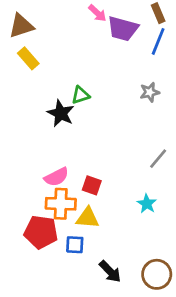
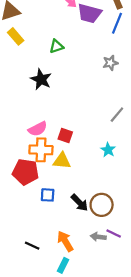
green triangle: (80, 95) -> (56, 46), moved
blue square: (75, 245) -> (48, 195), moved
brown circle: (157, 274) -> (102, 205), moved

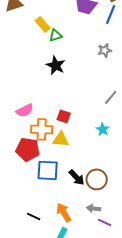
yellow rectangle: (16, 36) -> (43, 24), moved
black star: (41, 79) -> (56, 65), moved
pink semicircle: (38, 129) -> (25, 110), moved
blue square: (48, 195) -> (48, 170), size x1.6
purple line: (114, 233) -> (105, 222), moved

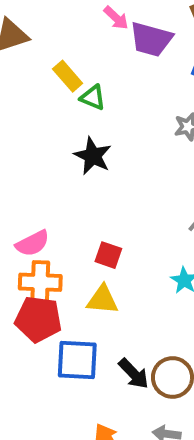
green triangle: (56, 35) -> (93, 98), turned 40
orange cross: (42, 129) -> (40, 282), moved

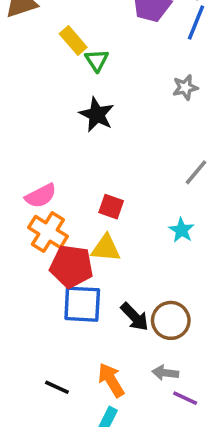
green triangle: (93, 98) -> (97, 60), turned 35
orange cross: (40, 282) -> (48, 232), turned 30
red pentagon: (38, 319) -> (71, 266), moved

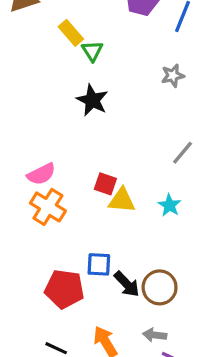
yellow triangle: (106, 248) -> (122, 200), moved
red pentagon: (71, 266) -> (64, 289), moved
blue square: (82, 304) -> (99, 264), moved, size x0.7

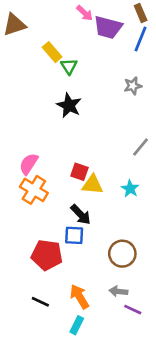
pink semicircle: (41, 174) -> (29, 164), turned 150
black arrow: (127, 284) -> (81, 215), moved

